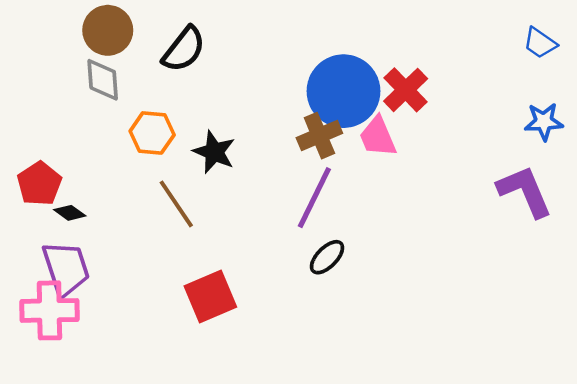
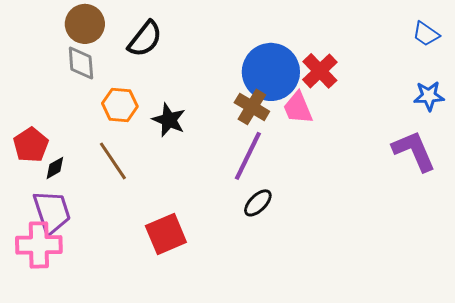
brown cross: (319, 136) -> (252, 107), turned -36
brown line: (176, 204) -> (113, 161), moved
black diamond: (70, 213) -> (55, 168), turned -65

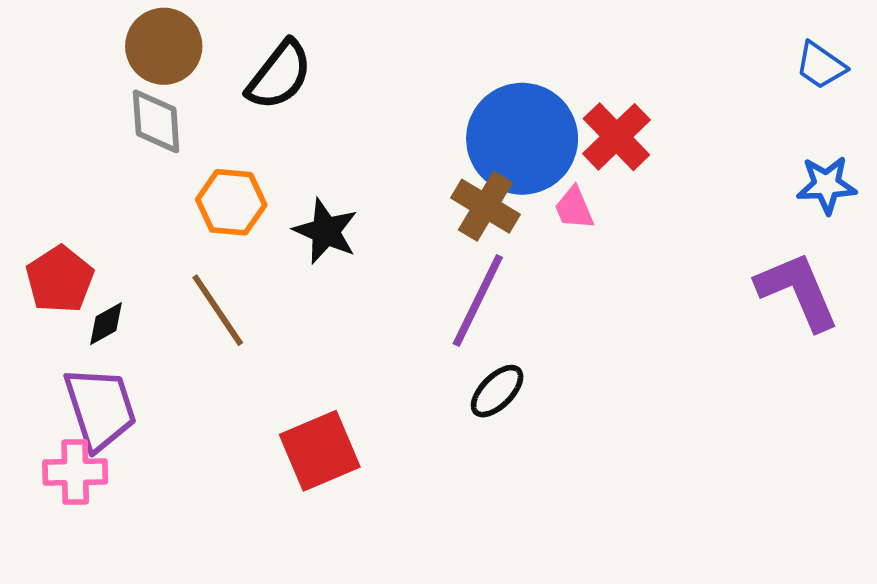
pink trapezoid: (298, 108) -> (574, 208), size x0.7
pink cross: (39, 245) -> (75, 472), size x0.7

